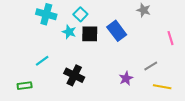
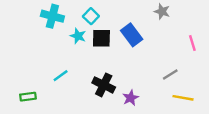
cyan line: (42, 61) -> (61, 76), moved
black cross: (74, 75) -> (104, 85), moved
purple star: (126, 78) -> (131, 98), moved

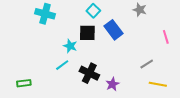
cyan square: (91, 16) -> (93, 11), moved
cyan star: (78, 36) -> (70, 46), moved
cyan line: (61, 76) -> (62, 65), moved

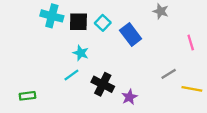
cyan square: (93, 11) -> (103, 23), moved
black square: (87, 33) -> (78, 22), moved
yellow line: (158, 84) -> (192, 89), moved

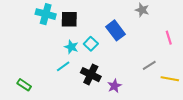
cyan square: (103, 23) -> (91, 44), moved
green rectangle: (27, 96) -> (24, 85), turned 40

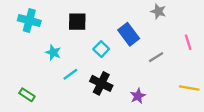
cyan cross: (46, 14) -> (29, 21), moved
cyan star: (71, 47) -> (53, 53), moved
gray line: (149, 65) -> (156, 57), moved
purple star: (114, 86) -> (138, 96), moved

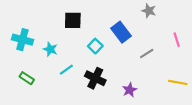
cyan cross: (29, 21) -> (22, 40), moved
green rectangle: (27, 95) -> (27, 78), moved

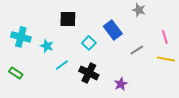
green rectangle: (27, 78) -> (16, 73), moved
yellow line: (178, 82) -> (166, 59), moved

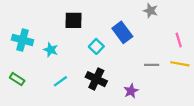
gray line: (137, 50) -> (152, 65), moved, turned 32
cyan line: (62, 65) -> (60, 81), moved

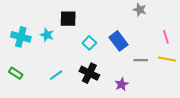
blue rectangle: (122, 32) -> (119, 41), moved
cyan star: (51, 50) -> (47, 35), moved

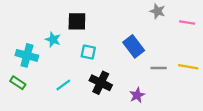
cyan cross: (21, 37) -> (27, 55), moved
pink line: (166, 37) -> (187, 23), moved, turned -64
cyan square: (89, 43) -> (88, 52), moved, turned -32

